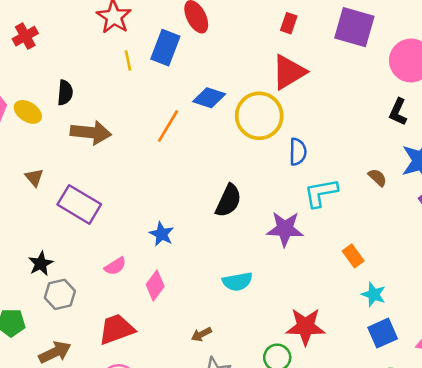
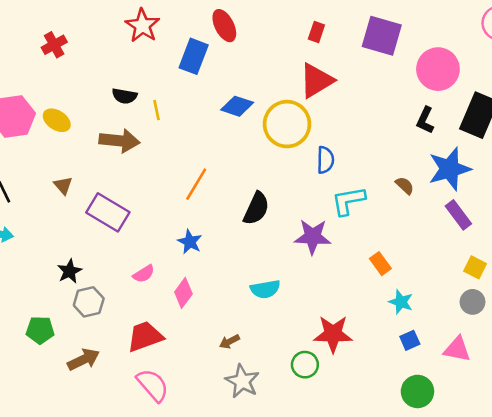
yellow line: (128, 60) -> (157, 110), moved
black semicircle: (65, 93) -> (125, 96), moved, turned 95
orange line: (168, 126) -> (196, 184), moved
blue square: (383, 333) -> (410, 340), size x0.7

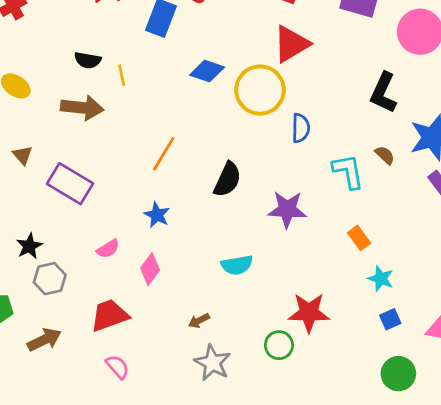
black L-shape: (425, 120) -> (383, 93), moved, size x1.4
cyan L-shape: (348, 201) -> (348, 171), moved, turned 90
pink semicircle: (153, 385) -> (118, 367), size x0.7

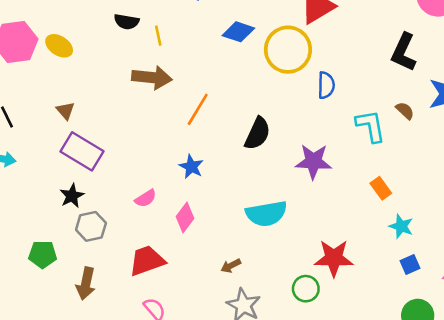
brown arrow: (82, 108) -> (152, 78), moved
purple rectangle: (70, 184) -> (82, 151), moved
cyan semicircle: (237, 265) -> (266, 214), size x1.4
brown arrow: (44, 340) -> (86, 284), turned 128

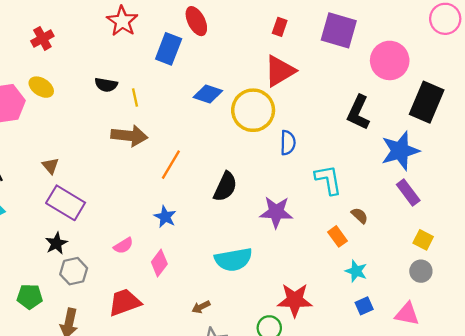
yellow ellipse: (59, 46) -> (41, 87), moved
brown semicircle: (405, 111) -> (360, 216), moved

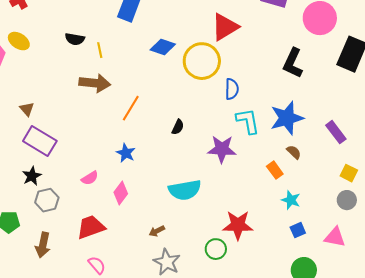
blue star: (400, 151) -> (287, 118), moved
cyan L-shape: (328, 180) -> (248, 121), moved
black semicircle: (225, 187) -> (178, 127), size x0.6

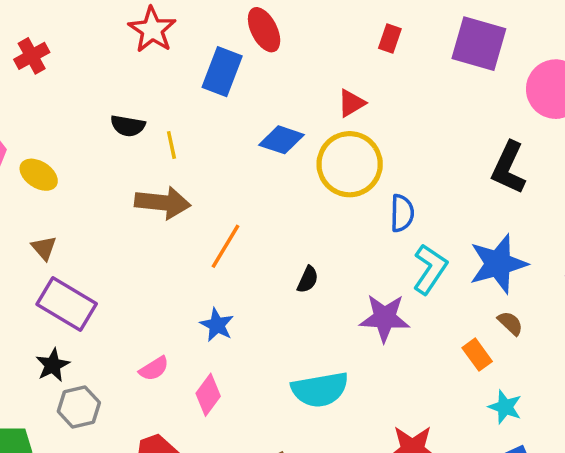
red triangle: (225, 27) -> (351, 103), moved, size x0.6
yellow ellipse: (19, 41) -> (39, 175), moved
cyan L-shape: (248, 121) -> (430, 269), turned 44

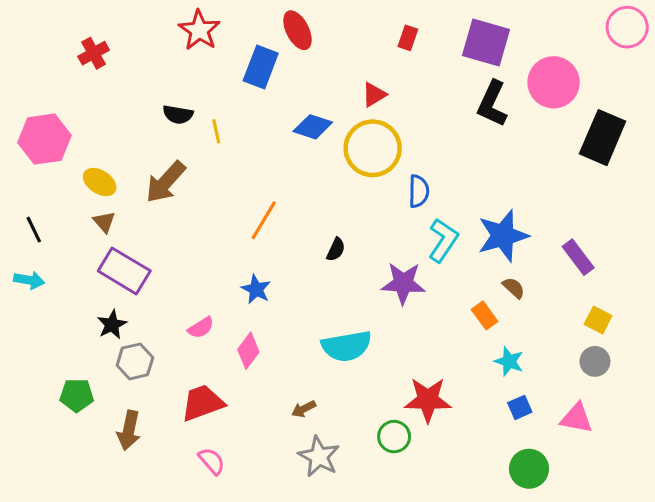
black L-shape: (509, 168) -> (492, 104), moved
yellow ellipse: (39, 175) -> (100, 182), moved
brown arrow: (163, 203) -> (166, 182), moved, turned 126

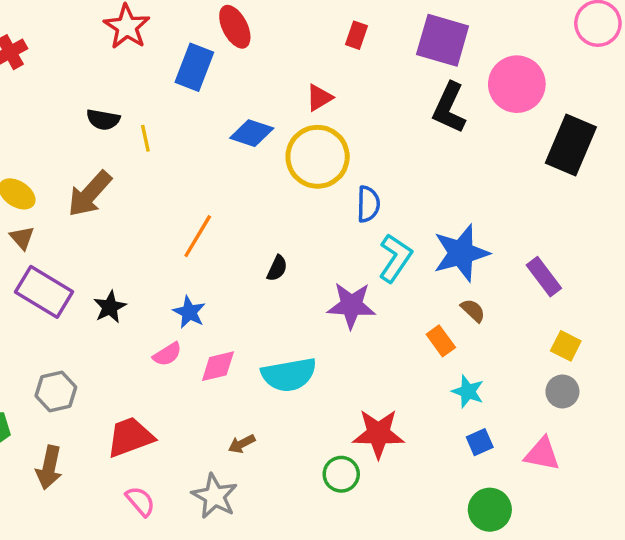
black star: (112, 325) -> (110, 307), moved
pink semicircle: (201, 328) -> (167, 354), moved
pink diamond: (248, 351) -> (218, 366), moved, turned 40
gray star: (319, 456) -> (215, 496), moved

